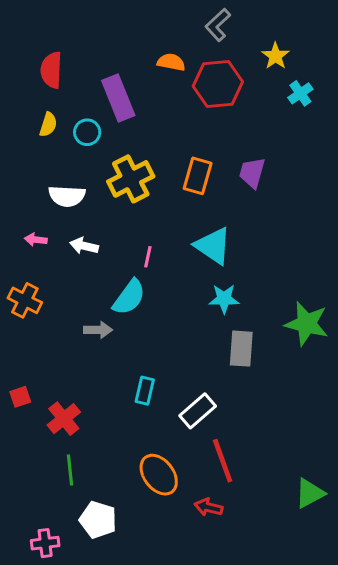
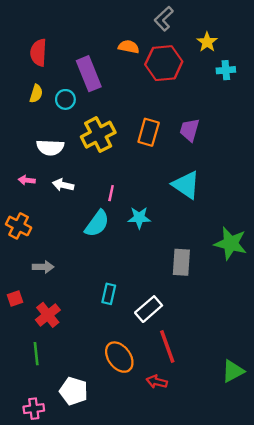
cyan cross: (300, 93) -> (226, 70), turned 30
cyan triangle: (213, 246) -> (186, 185), moved
cyan star: (224, 299) -> (139, 218), moved
gray arrow: (98, 330) -> (43, 267), moved
green line: (70, 470) -> (36, 354), moved

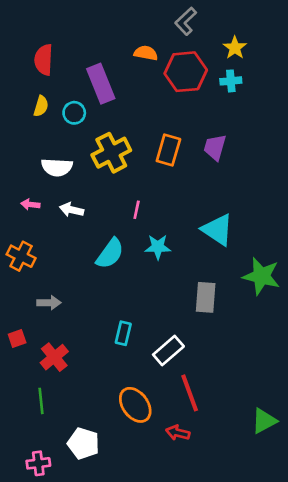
cyan cross: (226, 70) -> (231, 81), moved
cyan triangle: (186, 185) -> (218, 230), moved
pink line: (111, 193) -> (137, 210), moved

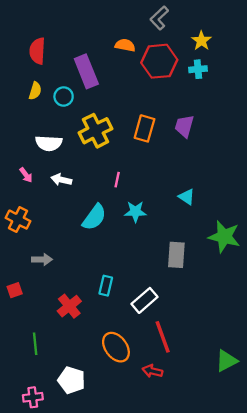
pink arrow: (30, 204) -> (26, 175), turned -133
cyan triangle: (218, 230) -> (187, 197), size x0.6
red cross: (54, 357) -> (69, 306), moved

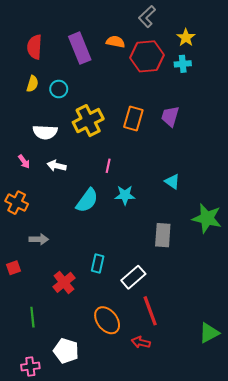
purple rectangle: (86, 71) -> (80, 48), moved

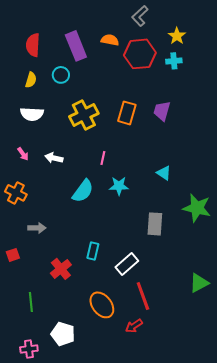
cyan circle: (59, 89) -> (61, 75), moved
white semicircle: (45, 132) -> (32, 114), moved
green triangle: (209, 333) -> (199, 283), moved
red arrow: (141, 342) -> (134, 326), turned -48

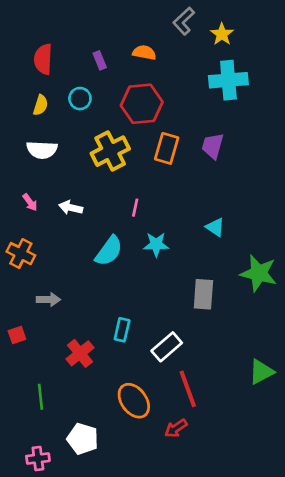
yellow star: (177, 36) -> (222, 34), moved
purple rectangle: (76, 46) -> (100, 60), size x0.5
red hexagon: (140, 54) -> (142, 104), moved
cyan cross: (174, 61) -> (228, 80), size x1.8

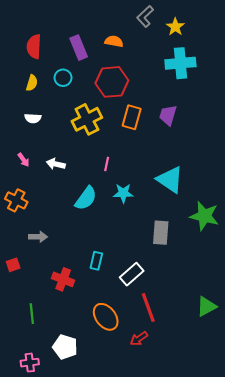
purple rectangle: (100, 60) -> (79, 48), size x1.6
white semicircle: (42, 150) -> (33, 118), size x0.7
cyan triangle: (215, 227) -> (170, 180), size x1.8
red cross: (80, 353) -> (63, 279), turned -30
green triangle: (261, 372) -> (206, 306), moved

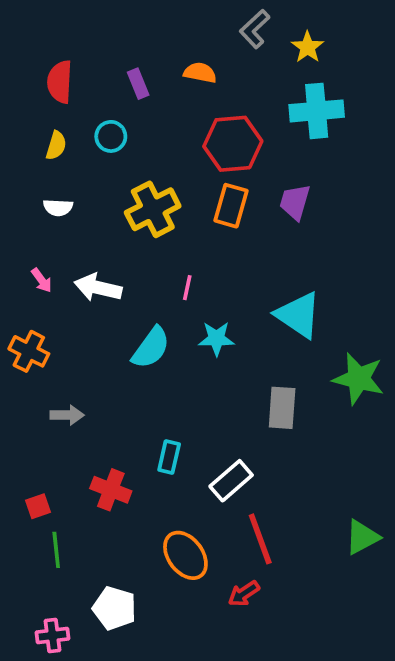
purple rectangle: (79, 48) -> (138, 84), size x0.7
red hexagon: (112, 82) -> (233, 144), moved
white arrow: (56, 164) -> (98, 288), size x1.4
red square: (13, 265) -> (38, 506), moved

